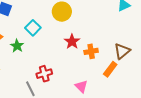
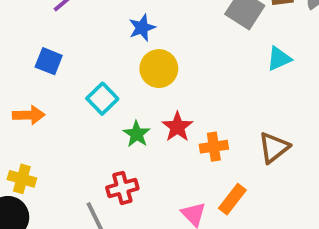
green star: (17, 46) -> (137, 134), moved
orange rectangle: (110, 69) -> (232, 199), moved

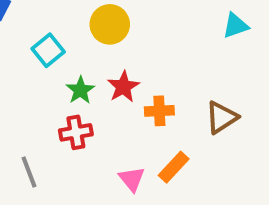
red cross: (122, 188) -> (76, 132), moved

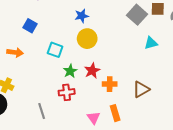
cyan square: (48, 50) -> (55, 50), turned -35
orange rectangle: (174, 167) -> (115, 113), turned -63

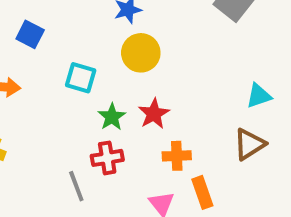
cyan triangle: (151, 43) -> (259, 96), moved
orange cross: (110, 84) -> (177, 156), moved
gray line: (42, 111) -> (76, 186), moved

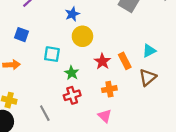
red star: (154, 114) -> (102, 61), moved
gray line: (76, 186) -> (45, 113), moved
orange rectangle: (202, 192) -> (125, 61), moved

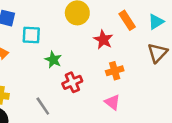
cyan square: (52, 54) -> (31, 35), moved
orange rectangle: (125, 61) -> (127, 20), moved
green star: (72, 73) -> (53, 60), moved

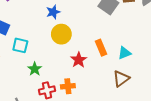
orange cross: (115, 71) -> (68, 86), moved

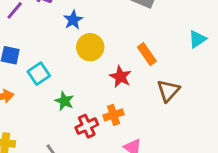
cyan square: (20, 45) -> (39, 74), turned -35
cyan triangle: (125, 53) -> (197, 39), moved
brown triangle: (121, 79) -> (168, 91), moved

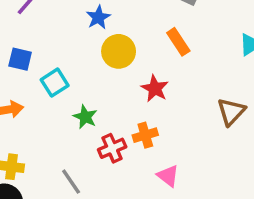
orange rectangle: (147, 54) -> (178, 42), moved
brown triangle: (168, 91) -> (231, 112), moved

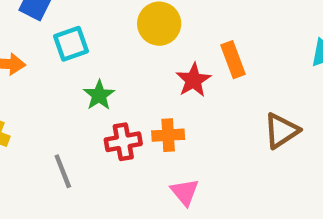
orange rectangle: (178, 42) -> (233, 60), moved

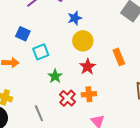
red star: (193, 80) -> (88, 67), moved
red cross: (123, 142) -> (67, 98), turned -35

